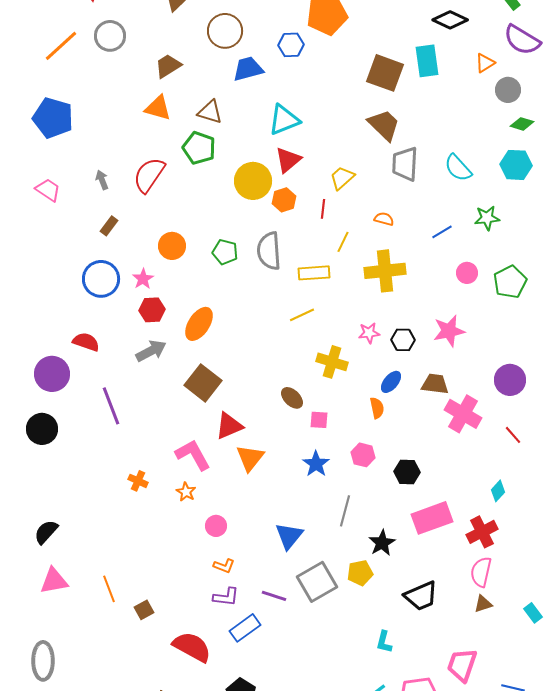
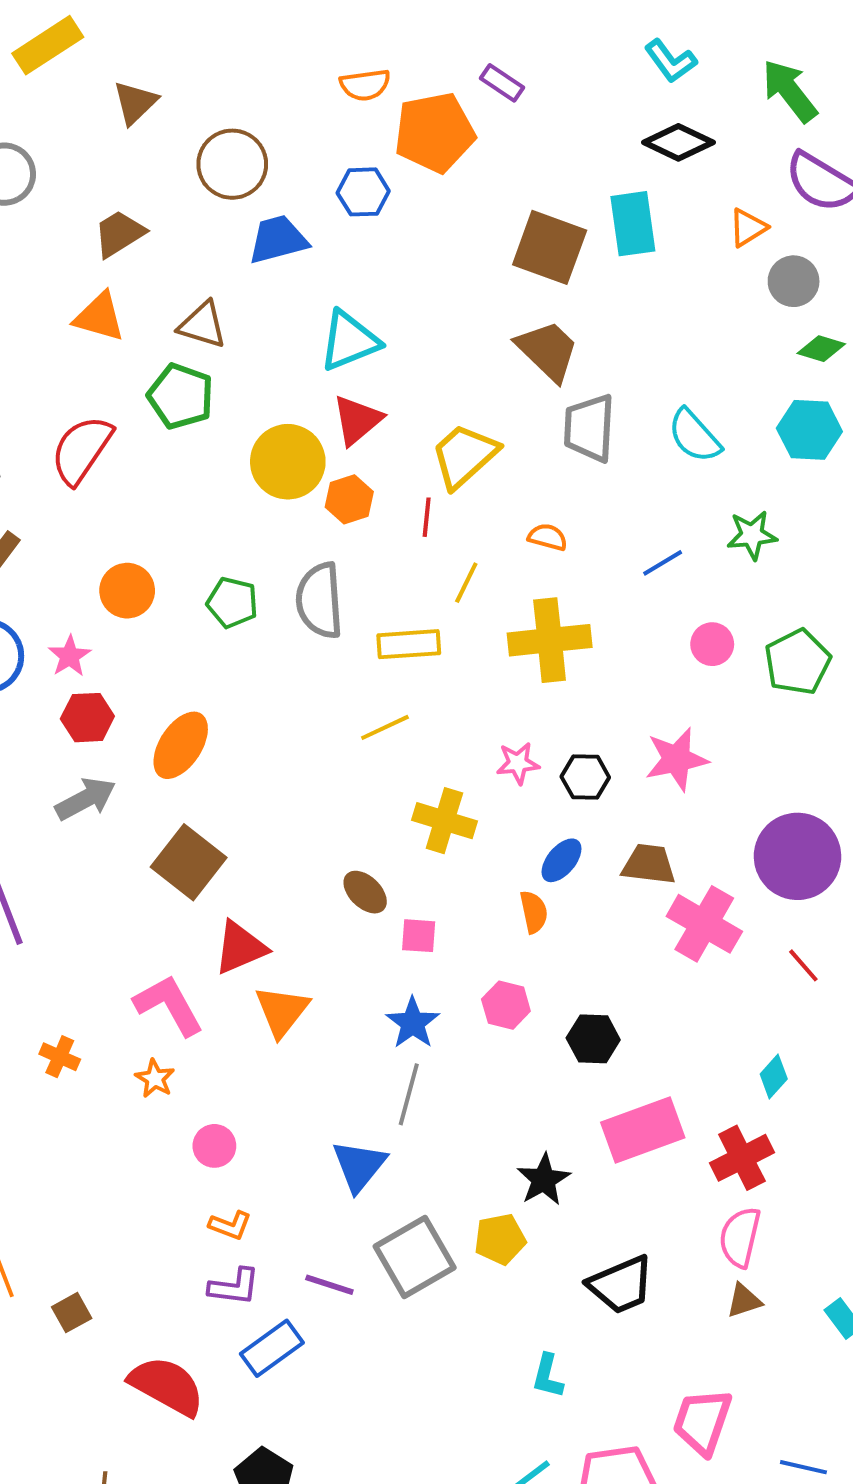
yellow trapezoid: (342, 178) -> (464, 456), size x1.4
purple circle: (510, 380) -> (797, 856), size x1.4
gray line: (345, 511) -> (409, 1094), moved

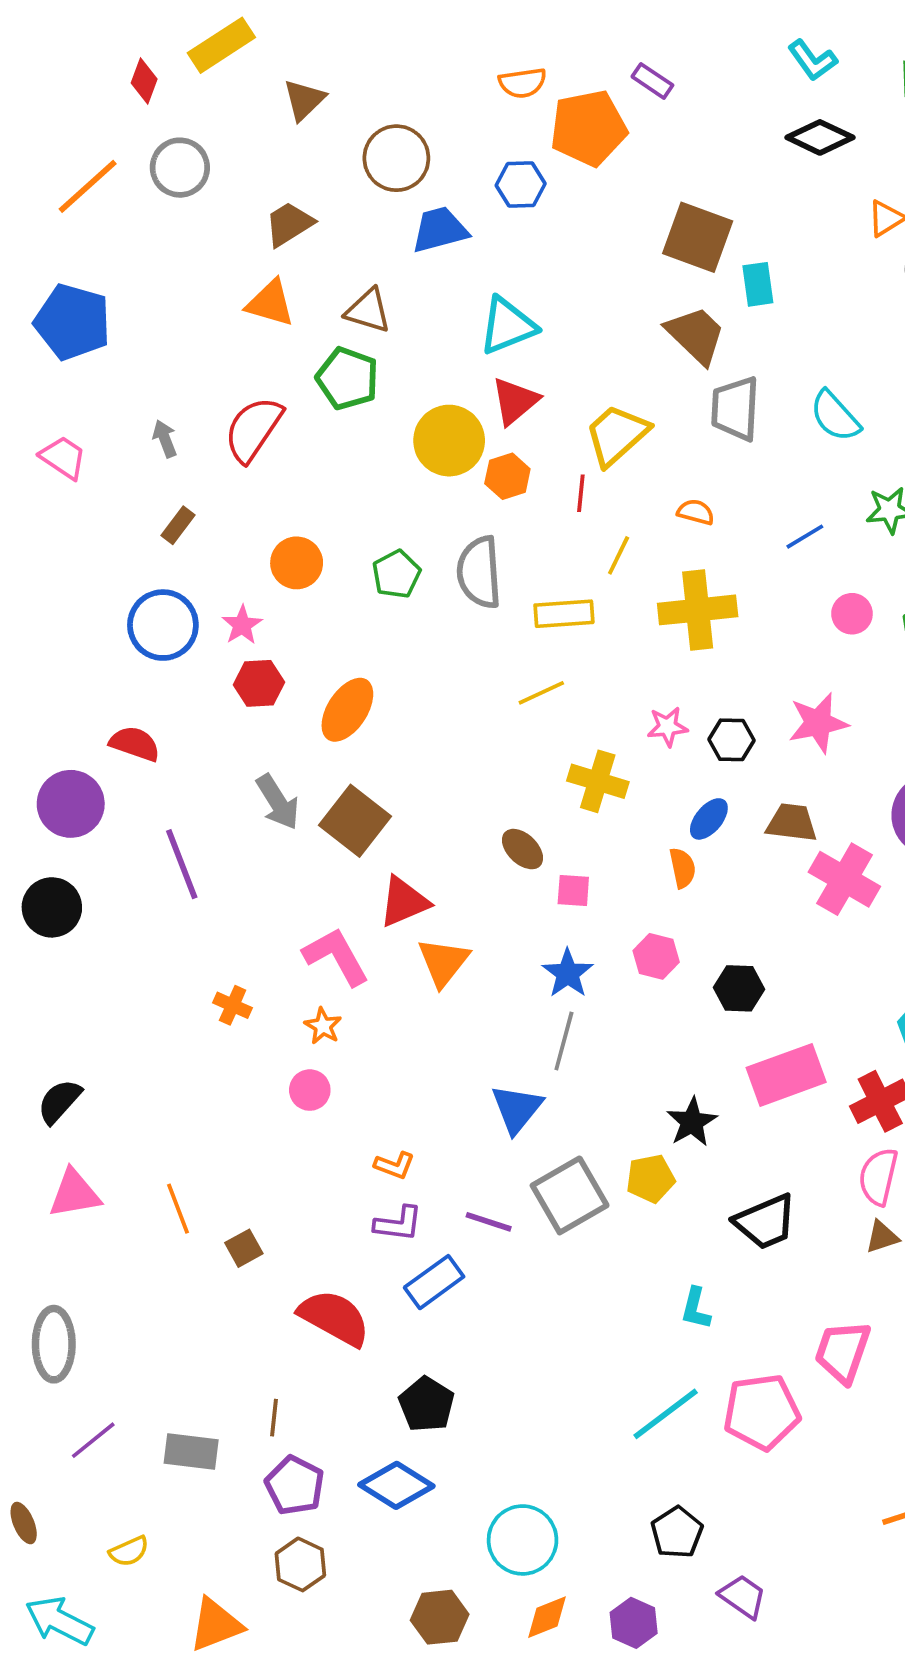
cyan rectangle: (633, 224) -> (758, 284), moved, size x0.7
green pentagon: (232, 602) -> (396, 574), turned 30
gray arrow: (85, 799) -> (278, 802), moved, turned 86
pink circle: (214, 1146) -> (310, 1090), moved

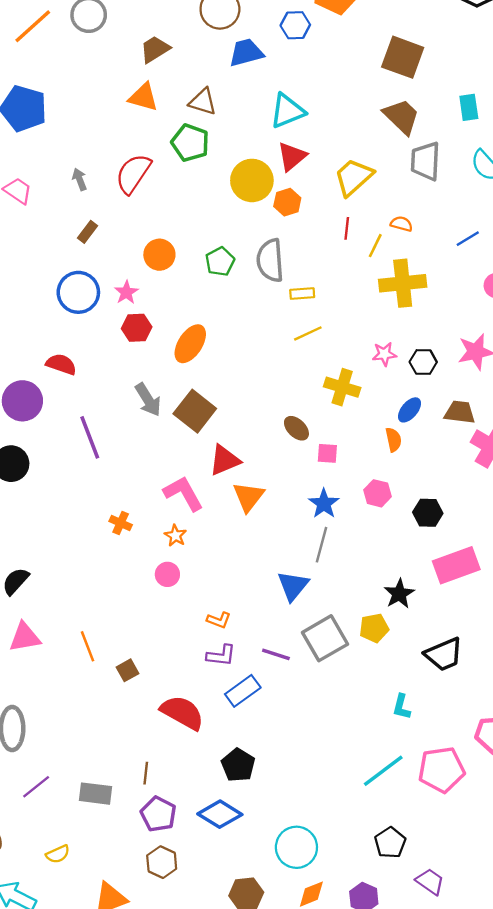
cyan rectangle: (758, 284) -> (469, 107), moved
red line: (581, 493) -> (347, 228), moved
yellow line: (619, 555) -> (375, 246), moved
yellow rectangle: (564, 614) -> (302, 293), moved, size x0.7

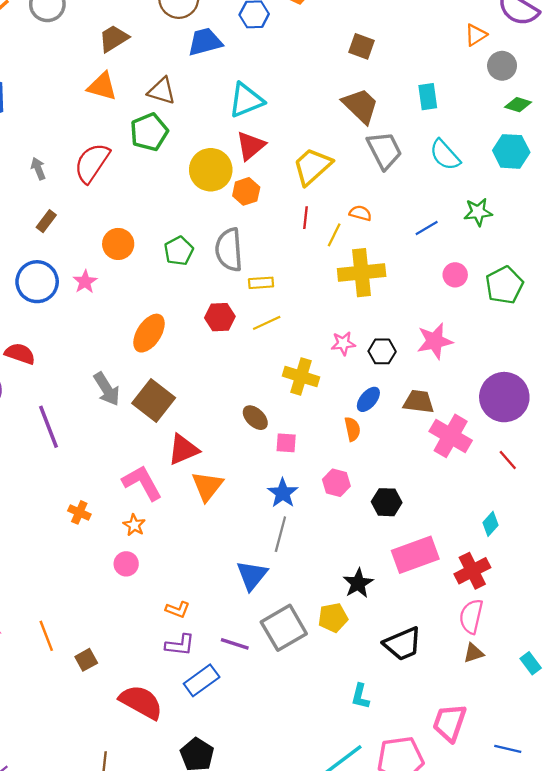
brown square: (403, 57) -> (362, 46), size x0.6
green pentagon: (190, 143) -> (149, 132), turned 30
gray trapezoid: (425, 161) -> (384, 150), turned 150
red hexagon: (137, 328) -> (220, 317), moved

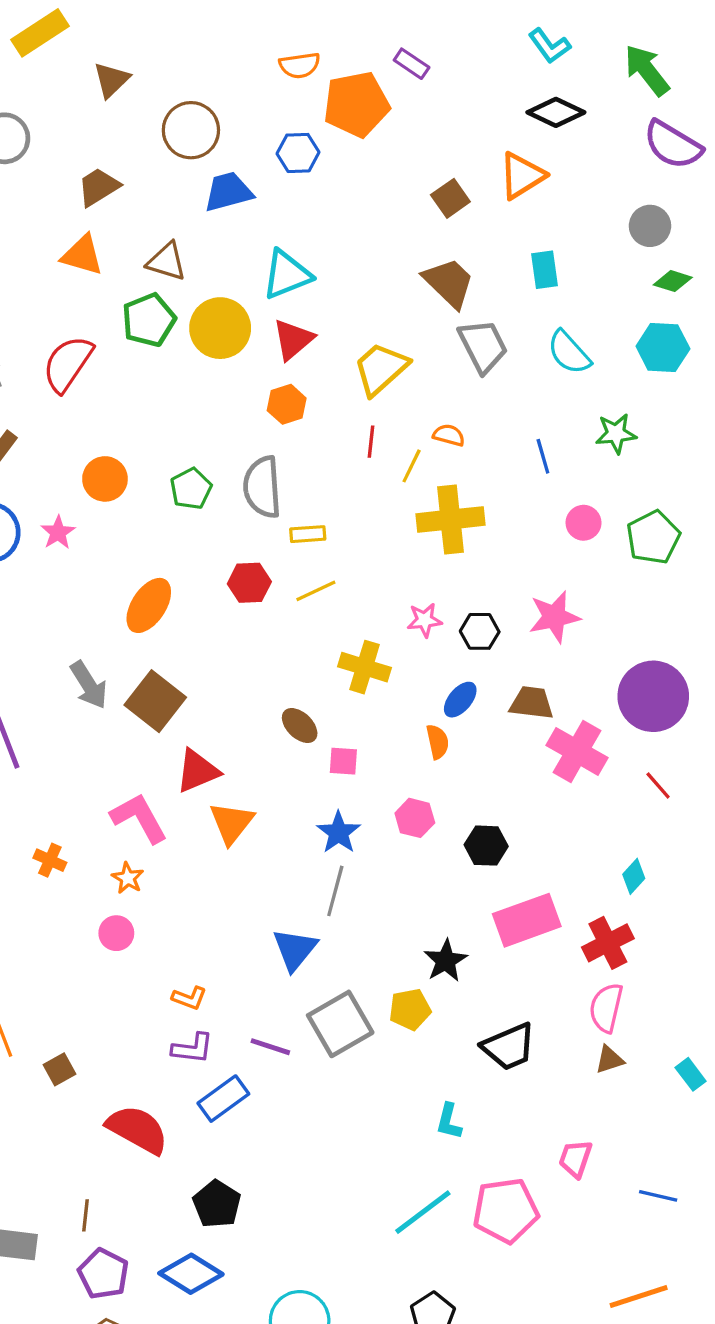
orange triangle: (476, 35) -> (522, 176), moved, size x1.5
brown square: (362, 46) -> (450, 198), turned 35
yellow circle: (211, 170) -> (220, 328), moved
blue line: (427, 228) -> (543, 456), turned -75
pink trapezoid: (449, 723) -> (575, 1159), size x0.7

